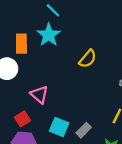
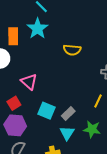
yellow semicircle: (88, 59) -> (72, 50), turned 54

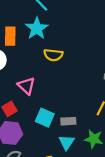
yellow semicircle: (72, 50) -> (53, 55), moved
gray rectangle: (68, 113) -> (68, 121), turned 40

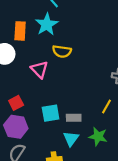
pink triangle: (26, 86) -> (39, 70), moved
cyan square: (45, 118) -> (51, 113), turned -36

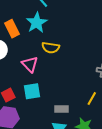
orange rectangle: (20, 31) -> (12, 29), turned -30
cyan square: (51, 113) -> (32, 91), moved

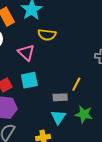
yellow line: (92, 99) -> (76, 84), moved

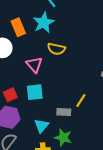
green star: (84, 114) -> (63, 138), moved
cyan triangle: (58, 117) -> (42, 126), moved

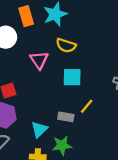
cyan square: (35, 92) -> (72, 77), moved
green star: (63, 138) -> (62, 145), turned -30

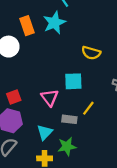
yellow semicircle: (66, 45) -> (91, 53), moved
pink triangle: (39, 60) -> (50, 98), moved

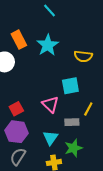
cyan star: (54, 23) -> (48, 45), moved

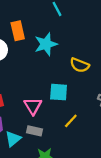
gray rectangle: (72, 122) -> (35, 131), moved
cyan triangle: (50, 138) -> (13, 139), moved

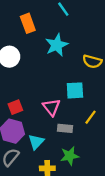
orange rectangle: (18, 31) -> (28, 23), moved
gray rectangle: (35, 131) -> (65, 128), moved

